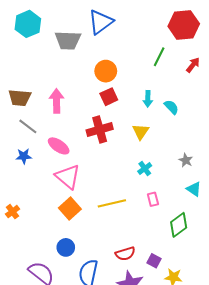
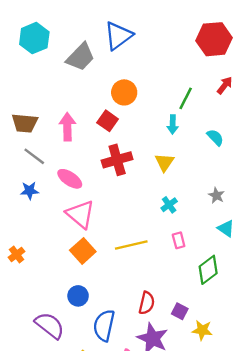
gray trapezoid: (68, 40) -> (80, 57), turned -48
green line: (159, 57) -> (186, 98), moved
red square: (109, 97) -> (108, 121), moved, turned -30
cyan semicircle: (171, 107) -> (215, 137), moved
red semicircle: (125, 254) -> (147, 303), turned -60

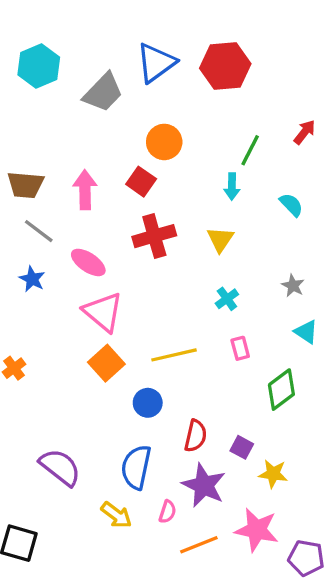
red hexagon: (214, 39) -> (225, 66), moved
blue star: (30, 191) -> (32, 279), turned 30
blue circle: (78, 296) -> (148, 403), moved

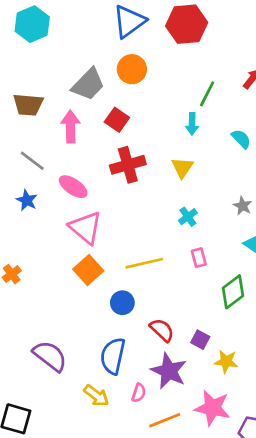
gray trapezoid: (103, 92) -> (88, 84), moved
orange circle: (164, 142) -> (132, 69), moved
brown trapezoid: (26, 185) -> (28, 105), moved
red semicircle: (196, 436) -> (162, 330), turned -60

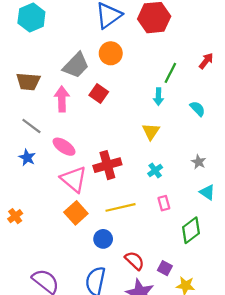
red cross: (128, 165) -> (107, 165), moved

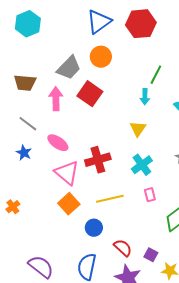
red square: (99, 93) -> (90, 94), size x1.4
cyan cross: (155, 171) -> (142, 165), size x1.5

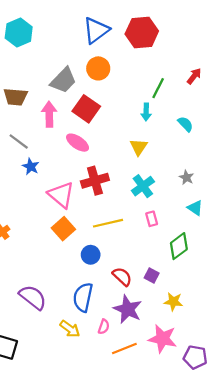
pink ellipse: (58, 143) -> (78, 143), moved
blue star: (24, 153) -> (31, 167), moved
purple square: (151, 255) -> (152, 275), moved

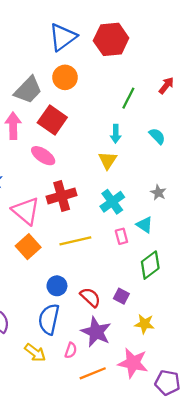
cyan arrow: (146, 112) -> (116, 134), moved
cyan triangle: (195, 208) -> (144, 225), moved
blue circle: (91, 255) -> (57, 286), moved

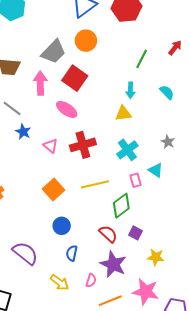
yellow triangle: (108, 160) -> (123, 113), turned 48
pink triangle: (26, 211) -> (50, 146), moved, size x0.6
green diamond: (150, 265) -> (121, 206), moved
blue circle: (57, 286) -> (62, 226), moved
blue semicircle: (49, 319) -> (72, 253), size x0.6

